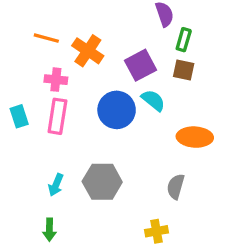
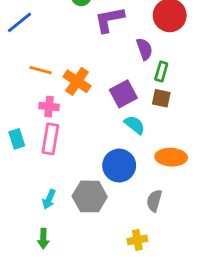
blue circle: (117, 110) -> (119, 166), moved

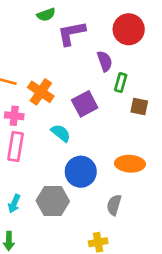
brown square: (161, 98) -> (139, 106), moved
cyan semicircle: (135, 125) -> (61, 133), moved

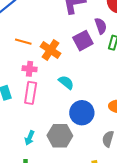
purple square: (85, 104) -> (83, 41), moved

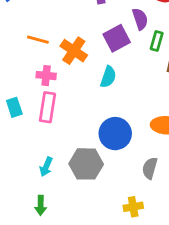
cyan semicircle: (66, 82) -> (108, 77), moved, turned 70

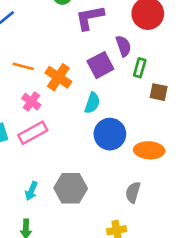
pink cross: (46, 76) -> (31, 102), turned 30
pink rectangle: (48, 107) -> (33, 133), turned 52
blue circle: (115, 134) -> (110, 134), moved

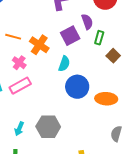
brown square: (159, 92) -> (113, 56), turned 32
gray semicircle: (133, 192) -> (116, 134), moved

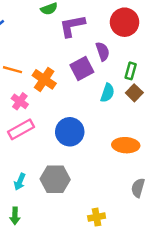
green rectangle: (99, 38) -> (131, 71), moved
cyan semicircle: (64, 64) -> (107, 93), moved
blue circle: (77, 87) -> (70, 132), moved

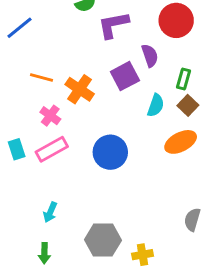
orange ellipse: (126, 145) -> (181, 142), moved, turned -30
gray hexagon: (55, 179) -> (103, 240), moved

